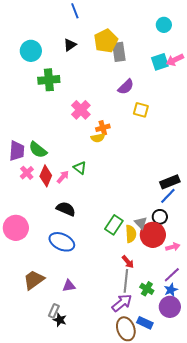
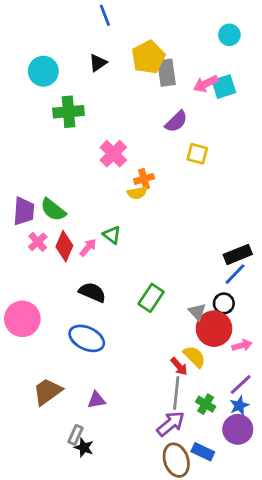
pink arrow: (175, 60) -> (206, 84), moved
green rectangle: (114, 225) -> (151, 298), moved
yellow semicircle: (131, 234) -> (194, 357), moved, turned -42

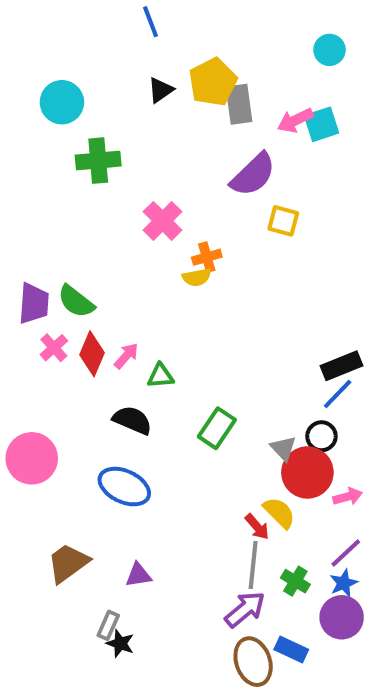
black triangle: (98, 63) -> (161, 90), moved
purple semicircle: (176, 122) -> (253, 175), size x1.4
green triangle: (112, 235) -> (161, 376), moved, turned -42

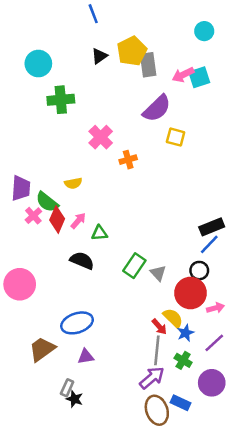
yellow semicircle: (197, 277) -> (73, 183), moved
green semicircle: (76, 301) -> (47, 202), moved
gray triangle: (283, 448) -> (158, 273), moved
blue ellipse: (124, 487) -> (77, 323), moved, turned -44
blue star: (344, 583) -> (186, 333), moved

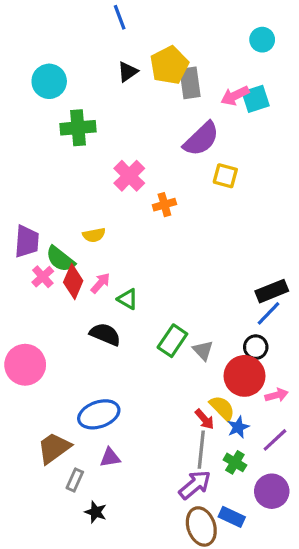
green triangle: (99, 233) -> (128, 299), turned 35
gray rectangle: (67, 388) -> (75, 480), moved

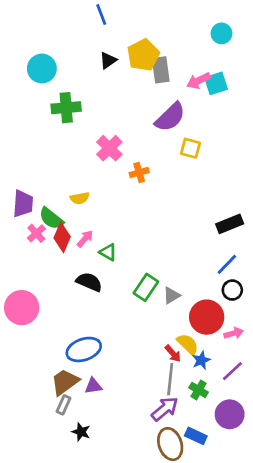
black rectangle: (272, 291) -> (230, 224), moved
black circle: (256, 347) -> (232, 290), moved
gray triangle: (203, 350) -> (172, 295), turned 42
brown trapezoid: (54, 448) -> (65, 382), moved

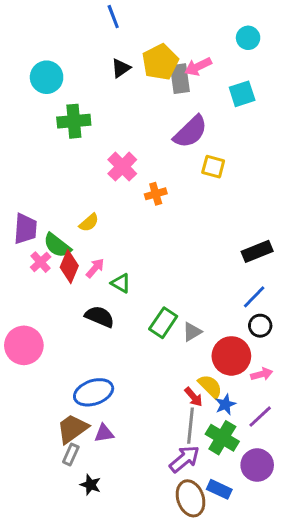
pink arrow: (199, 81) -> (198, 67), moved
yellow semicircle: (80, 198) -> (89, 223), turned -30
green cross: (199, 390) -> (222, 438), size x1.5

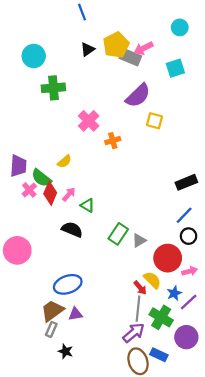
gray rectangle: (180, 79) -> (130, 57), turned -60
blue star: (225, 404) -> (174, 293), moved

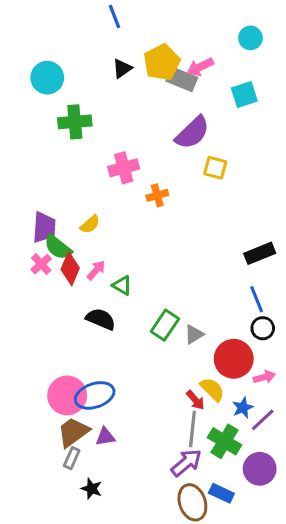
pink cross: (89, 121) -> (124, 168), turned 30
purple trapezoid: (18, 166) -> (44, 227), moved
blue line: (184, 215) -> (257, 299), turned -66
pink circle: (17, 250) -> (67, 395), moved

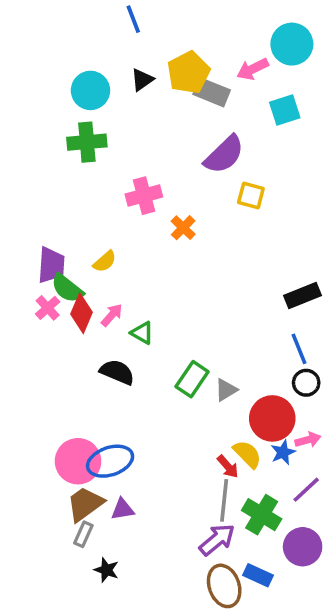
cyan circle: (250, 38) -> (292, 44), size x1.5
pink arrow: (200, 67) -> (253, 69), moved
cyan circle: (47, 78) -> (90, 90), moved
orange cross: (157, 195) -> (183, 228), turned -30
blue star: (243, 408) -> (283, 452), moved

